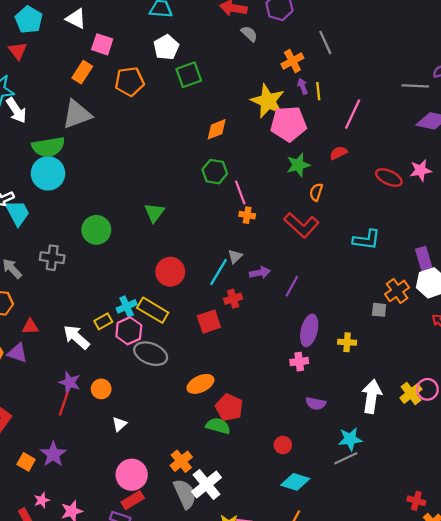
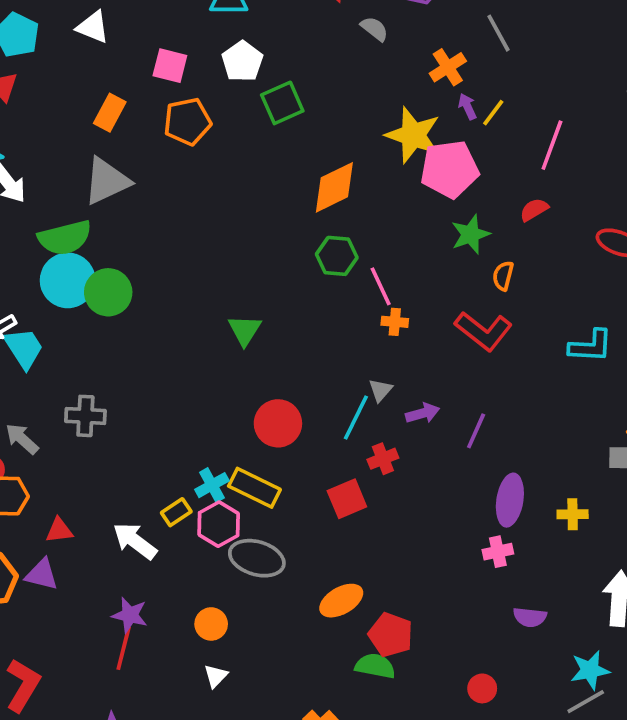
pink square: (102, 44) -> (170, 66), moved
yellow line: (318, 91) -> (493, 113), turned 48
orange diamond: (217, 129) -> (334, 187), size x1.4
green circle: (96, 230) -> (108, 292), moved
orange circle: (101, 389) -> (211, 624), moved

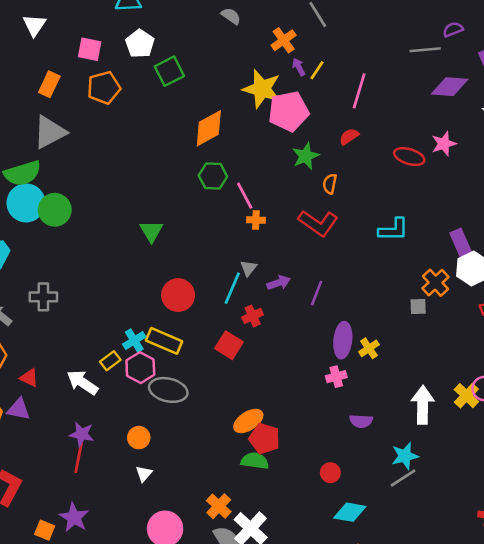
white triangle: (93, 27) -> (34, 25), turned 45
red square: (347, 499) -> (229, 345), turned -32
yellow cross: (573, 514) -> (369, 348), moved, turned -30
red triangle: (59, 530) -> (29, 378), turned 36
orange ellipse: (341, 601) -> (248, 421), moved

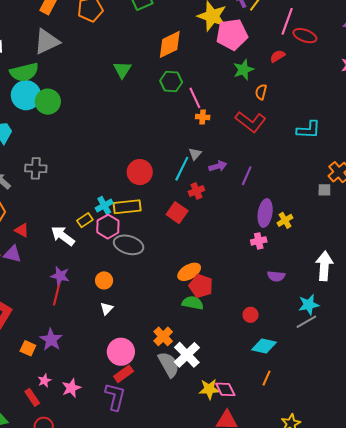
red ellipse: (409, 157) -> (305, 36), moved
green triangle: (151, 231) -> (122, 70), moved
yellow rectangle: (164, 341) -> (127, 207), turned -32

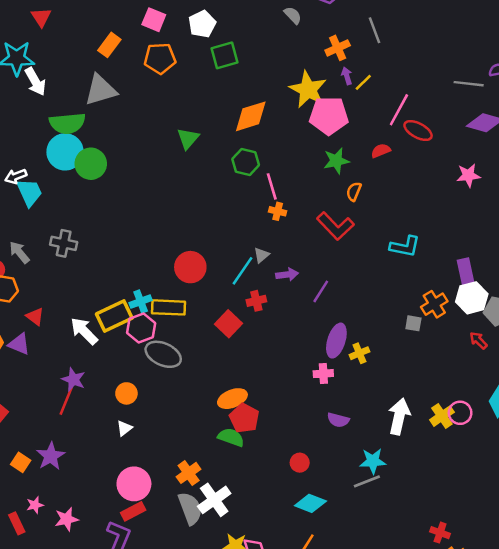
yellow rectangle: (85, 220) -> (114, 316), size x1.8

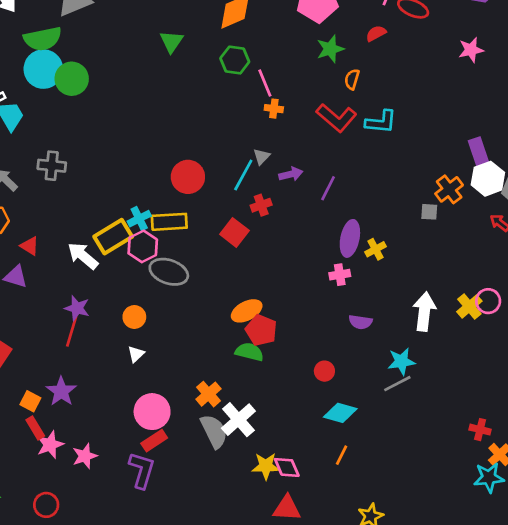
cyan L-shape: (405, 246) -> (381, 122), moved
pink star: (35, 505) -> (50, 445), size x1.5
red rectangle: (17, 523) -> (35, 428), moved

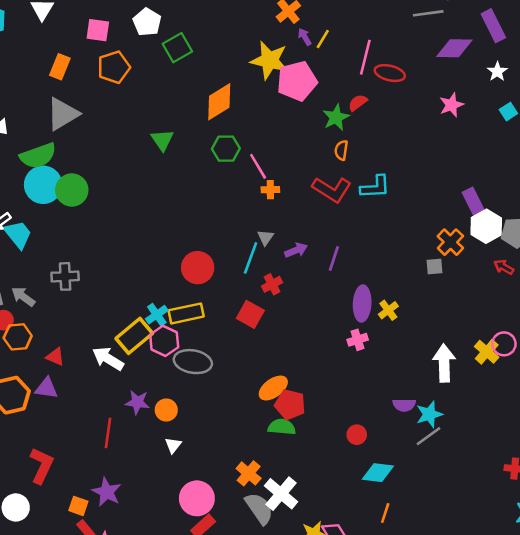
green star: (330, 49) -> (336, 117), moved
purple star: (77, 308) -> (137, 402), moved
purple semicircle: (360, 322) -> (404, 405), moved

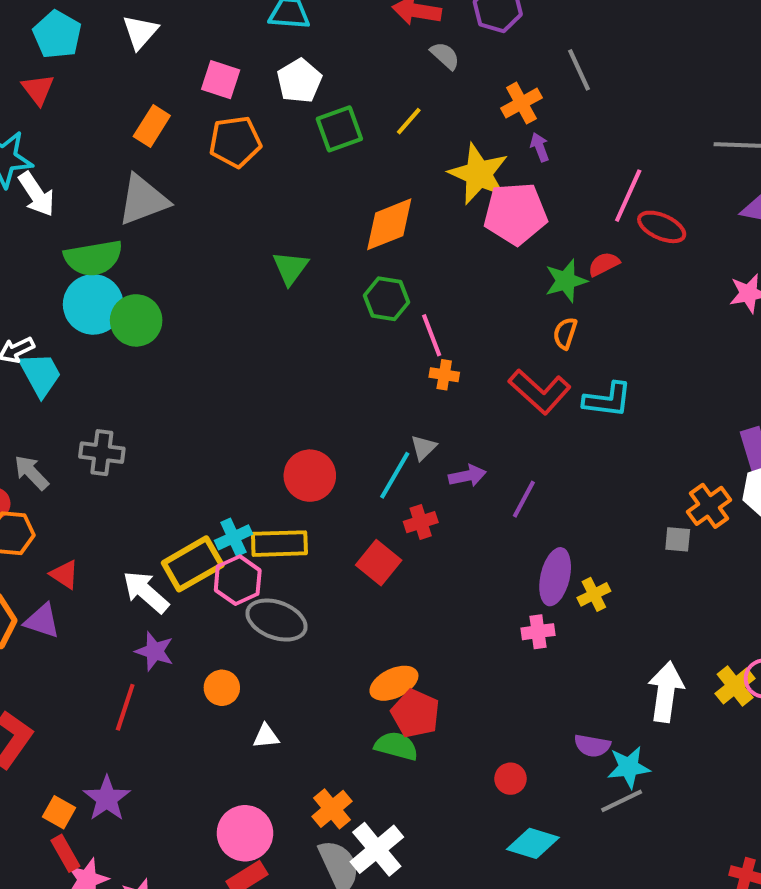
yellow line: (323, 39) -> (409, 121), moved
purple star: (137, 402) -> (154, 651), moved
white triangle: (173, 445) -> (266, 736), moved, turned 36

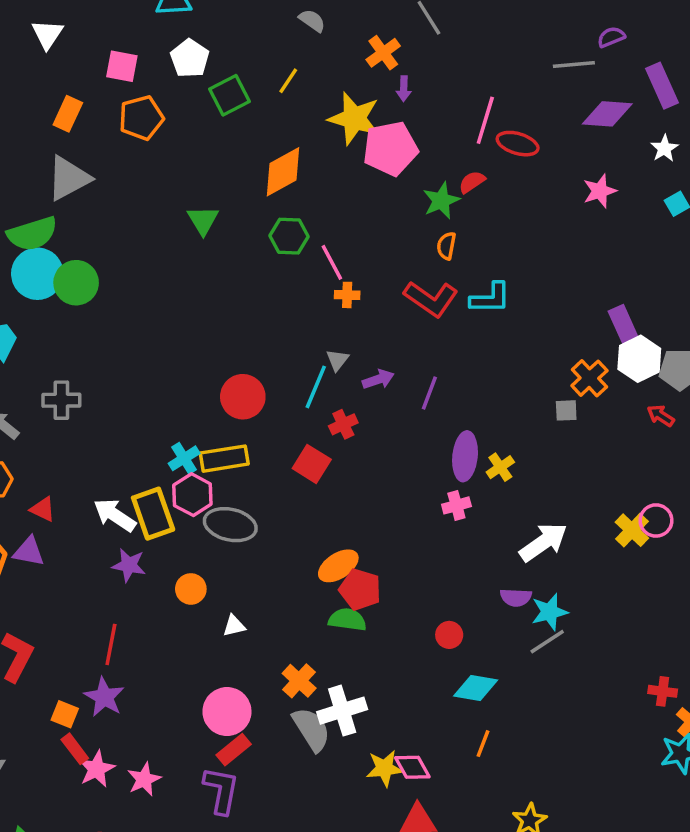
purple arrow: (540, 147) -> (404, 89), turned -150
yellow rectangle: (193, 564) -> (153, 514), moved, turned -72
white arrow: (666, 692) -> (543, 542), moved, turned 54
red line: (125, 707) -> (111, 644), moved
white cross: (377, 849) -> (342, 711), turned 30

